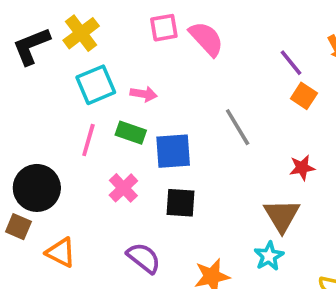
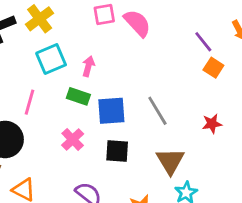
pink arrow: (144, 94) -> (88, 66), turned -84
gray line: (238, 127) -> (157, 111), moved
pink line: (88, 140) -> (30, 102), moved
brown triangle: (282, 216) -> (170, 161), moved

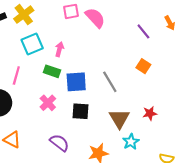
orange square: (213, 68) -> (143, 66), moved
red star: (212, 124) -> (150, 113), moved

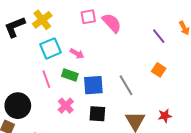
pink arrow: (59, 49) -> (77, 54), turned 104
pink line: (16, 76) -> (46, 79), moved, turned -36

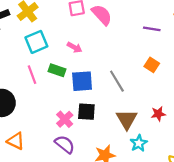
purple line: (159, 36) -> (152, 29), turned -42
pink arrow: (77, 54) -> (74, 47), moved
pink cross: (66, 106) -> (65, 119), moved

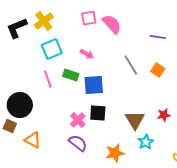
gray line: (117, 81) -> (131, 65), moved

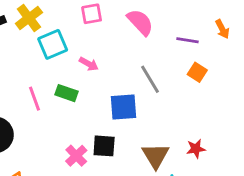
pink semicircle: (112, 24) -> (140, 22), moved
cyan square: (52, 49) -> (53, 44), moved
orange square: (158, 70) -> (197, 72), moved
blue square: (94, 85) -> (124, 107), moved

